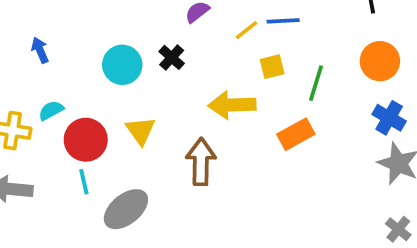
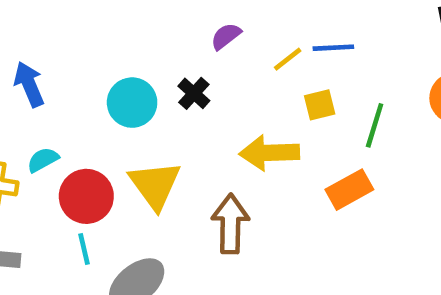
blue arrow: (40, 50) -> (29, 84), size x1.4
yellow triangle: (141, 131) -> (155, 185), size x1.4

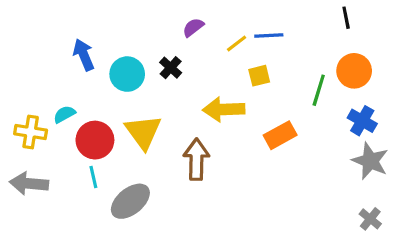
blue arrow: (29, 84) -> (84, 55), moved
green line: (375, 125) -> (319, 90), moved

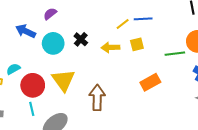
purple semicircle: (193, 27) -> (50, 14), moved
blue arrow: (84, 55) -> (26, 31), turned -42
green line: (319, 90) -> (175, 54), turned 66
yellow arrow: (224, 109) -> (110, 47), moved, size x0.7

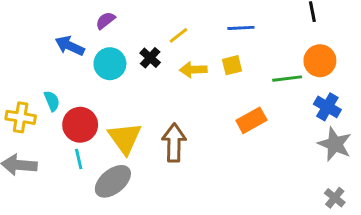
yellow line: (123, 24) -> (178, 35), moved
cyan semicircle: (13, 69) -> (52, 101), turned 96
yellow triangle: (63, 80) -> (125, 138), moved

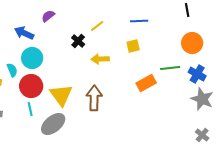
cyan circle: (110, 64) -> (32, 58), moved
yellow arrow: (193, 70) -> (100, 59), moved
green line: (287, 79) -> (170, 68), moved

